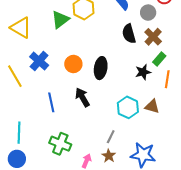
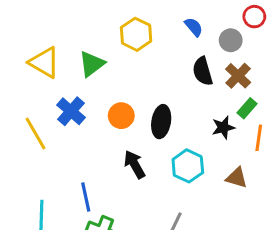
green triangle: (60, 20) -> (92, 64), moved
blue line: (51, 102) -> (86, 197), moved
cyan hexagon: (128, 107) -> (188, 166), moved

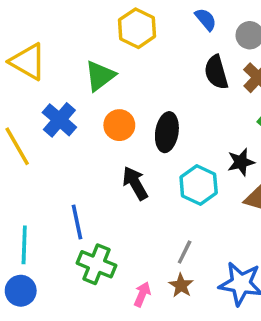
green triangle: (92, 64) -> (100, 76), moved
black star: (223, 127) -> (241, 162), moved

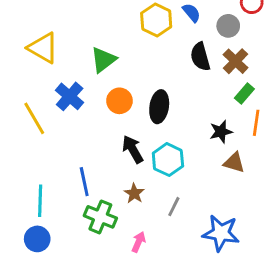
yellow hexagon: (137, 28) -> (156, 20), moved
cyan hexagon: (199, 185) -> (168, 160), moved
brown star: (181, 285) -> (134, 193), moved

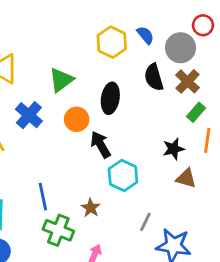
gray circle: (228, 26) -> (181, 48), size x1.4
black ellipse: (159, 107) -> (110, 98), moved
black arrow: (133, 149) -> (100, 145), moved
gray line: (174, 207) -> (145, 222), moved

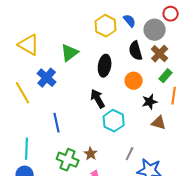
orange circle: (77, 119) -> (134, 81), moved
blue line: (43, 197) -> (57, 123), moved
brown star: (91, 208) -> (91, 154), moved

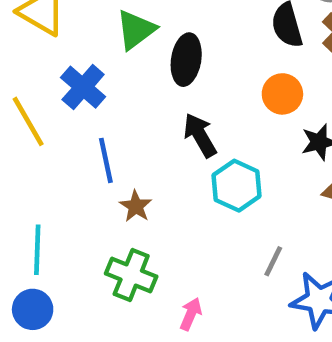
black ellipse: (105, 66) -> (186, 60), moved
blue line: (57, 123) -> (106, 160), moved
brown star: (91, 154) -> (136, 206), moved

